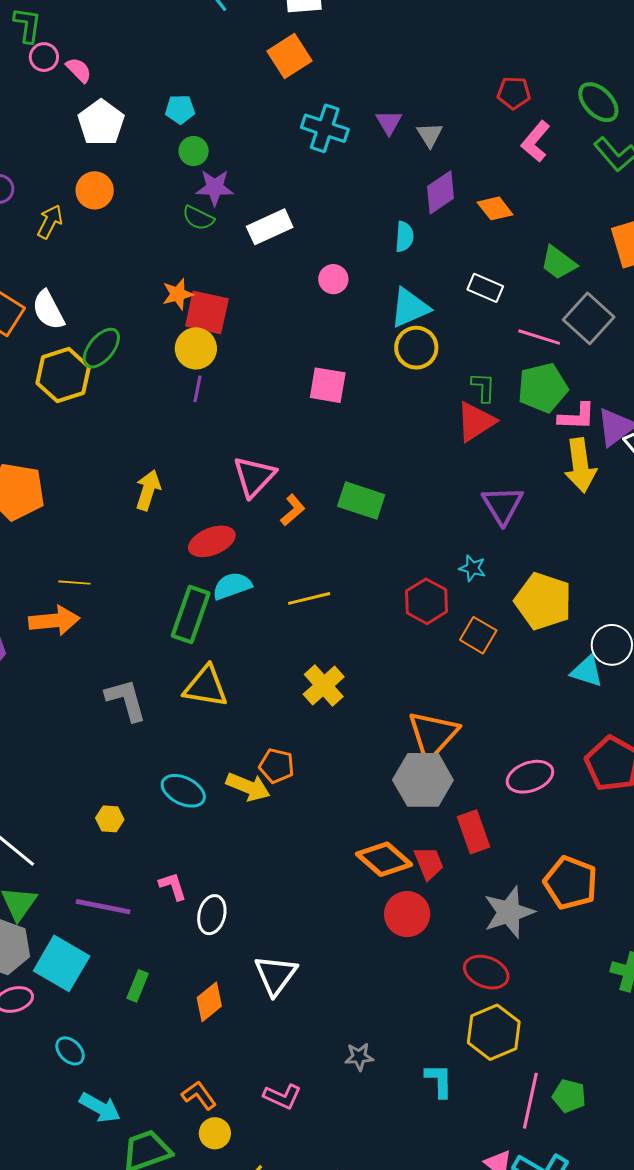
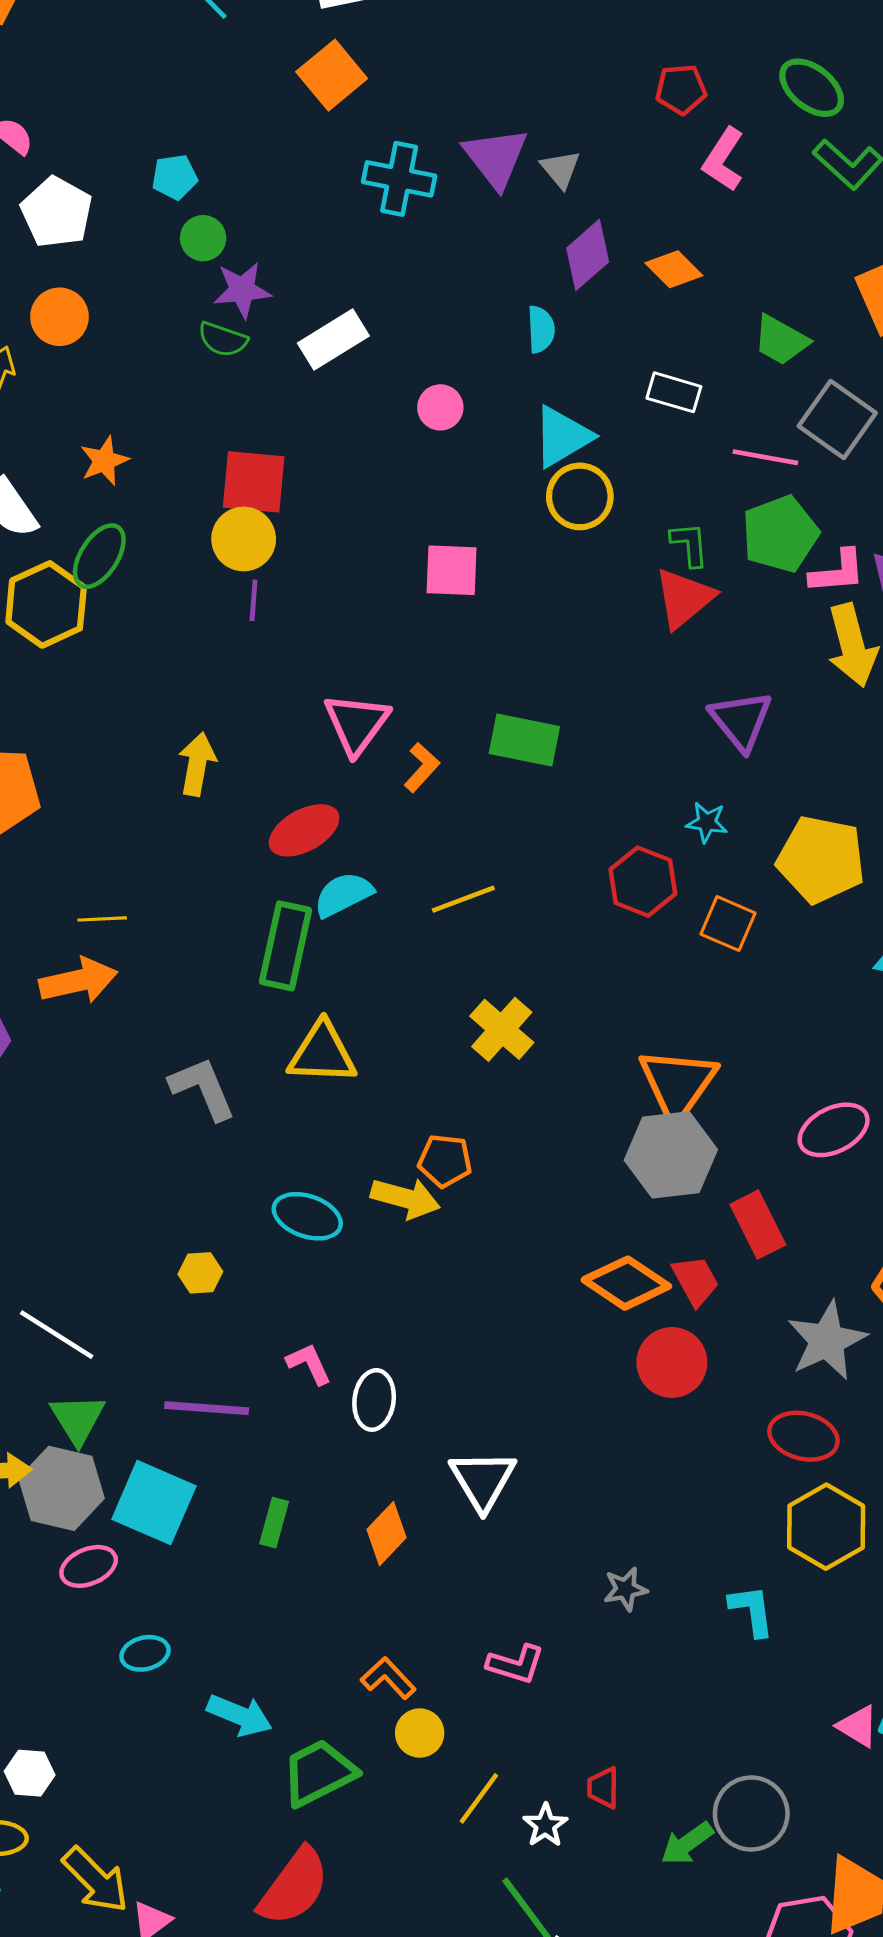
purple triangle: (389, 122) -> (496, 158), size x1.6
orange star: (178, 294) -> (104, 461), moved
cyan ellipse: (70, 1051) -> (145, 1653), moved, turned -52

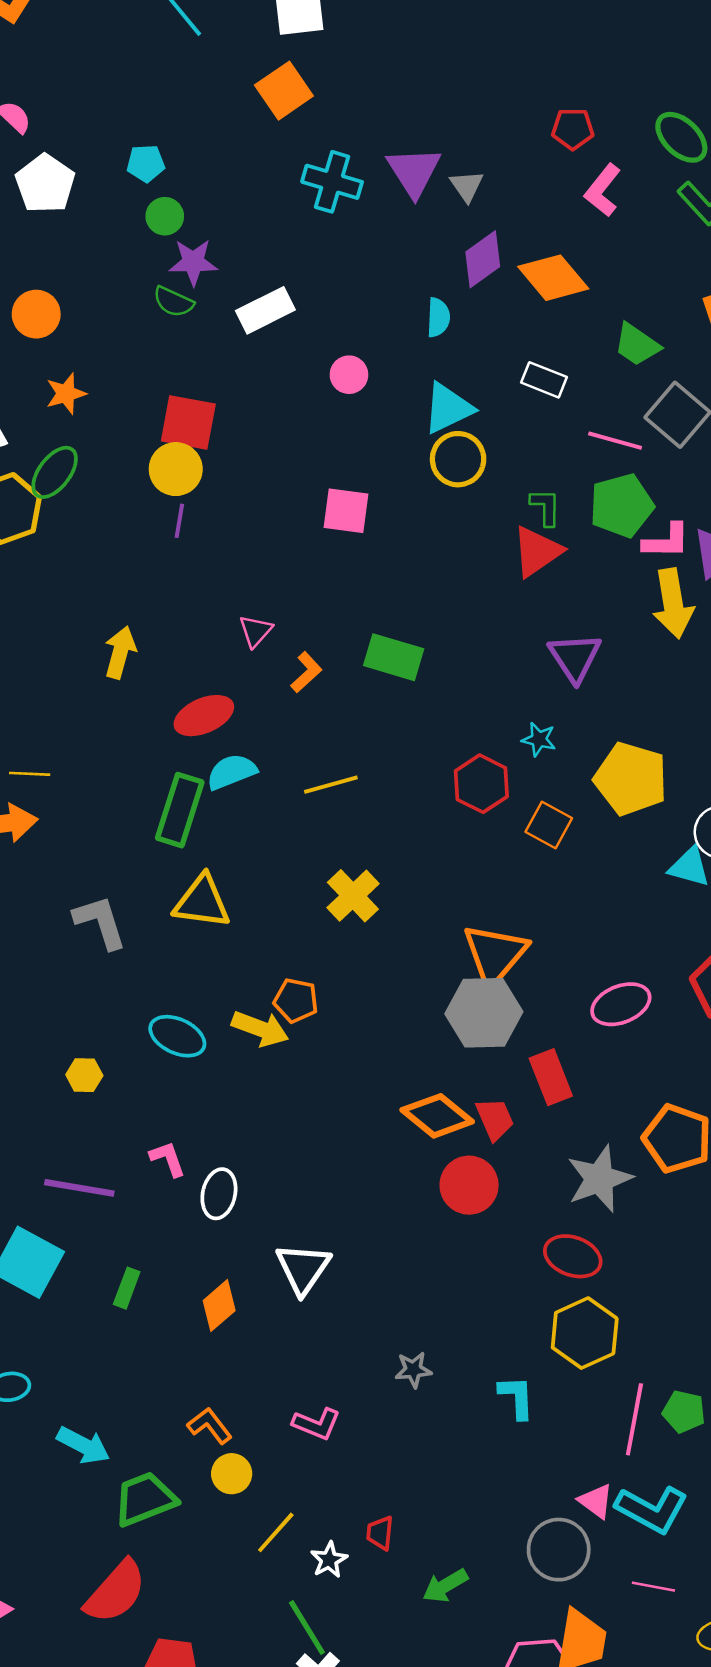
orange diamond: (674, 269) -> (553, 278), size x1.5
orange circle: (59, 317) -> (36, 314), moved
pink triangle: (357, 724) -> (256, 631), size x0.6
gray circle: (751, 1814) -> (559, 1550), moved

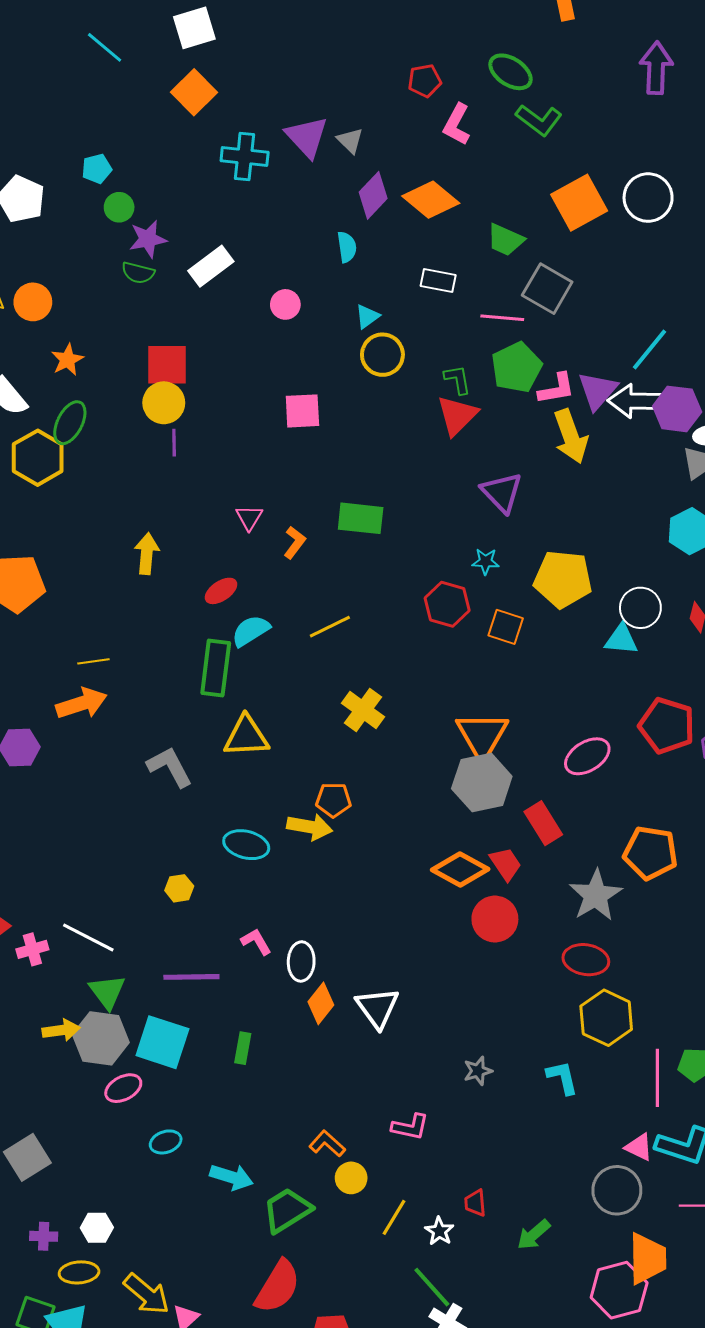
cyan triangle: (448, 408) -> (367, 316), size x0.6
red ellipse: (204, 716) -> (221, 591), size x0.7
orange diamond: (219, 1306) -> (321, 1003), moved

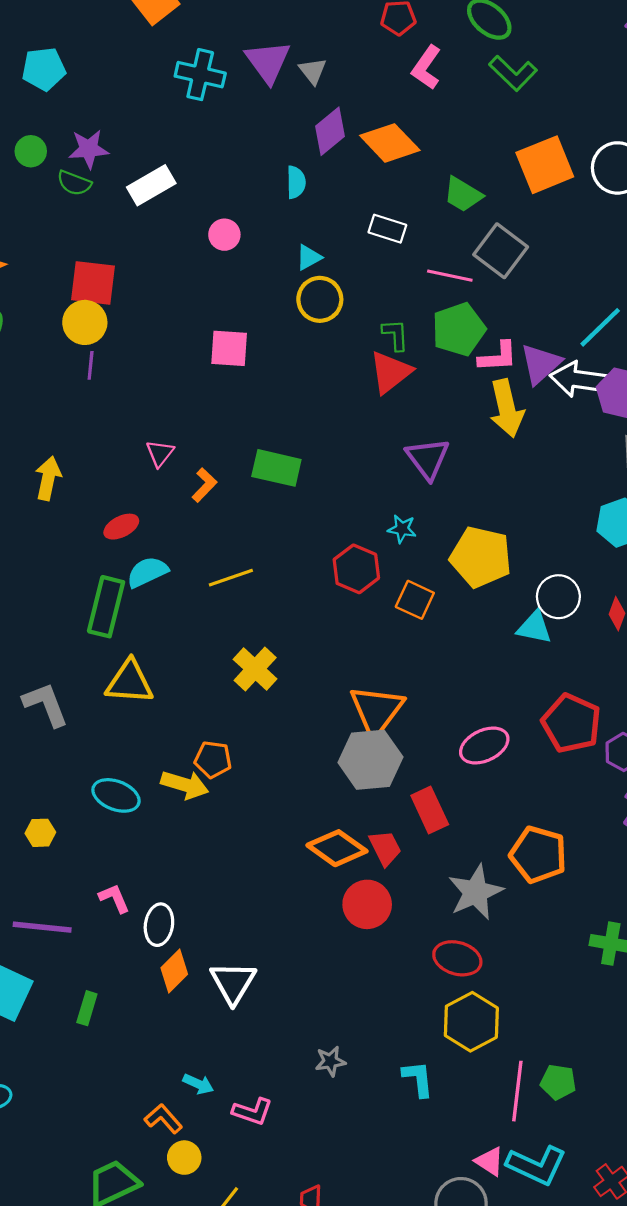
cyan pentagon: (97, 169) -> (44, 69), size x1.4
green circle: (119, 207) -> (31, 151), moved
cyan arrow: (232, 1177) -> (198, 1084), moved, size x0.7

